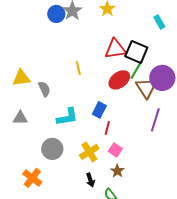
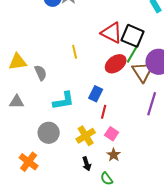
red triangle: (115, 49) -> (112, 33), turned 35

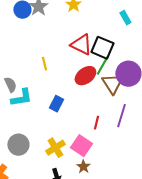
blue rectangle: (96, 94) -> (56, 104), moved
cyan L-shape: (64, 101) -> (21, 98), moved
red line: (104, 112) -> (96, 123), moved
pink square: (112, 134) -> (81, 146), size x1.5

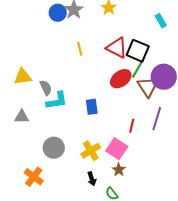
yellow line: (44, 64) -> (80, 49), moved
blue rectangle: (56, 104) -> (92, 107), turned -35

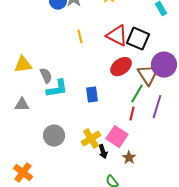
green line: (138, 69) -> (137, 94), moved
brown star: (119, 170) -> (129, 158), moved
orange cross: (34, 177) -> (23, 173), moved
black arrow: (92, 179) -> (103, 152), moved

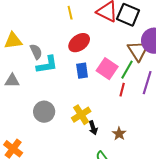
red ellipse: (121, 67) -> (79, 43), moved
pink square: (117, 137) -> (107, 69), moved

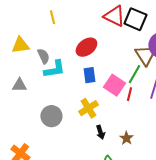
yellow line: (70, 13) -> (52, 17), moved
pink square: (107, 69) -> (114, 85), moved
yellow cross: (81, 115) -> (88, 108), moved

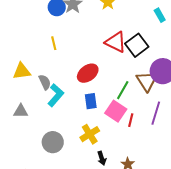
black square: (135, 19) -> (137, 45), turned 30
cyan L-shape: (54, 69) -> (56, 95), turned -40
green line: (134, 74) -> (123, 90), moved

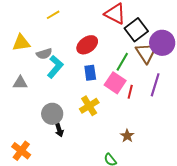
yellow line: (54, 43) -> (53, 15), turned 72
black square: (137, 45) -> (136, 30), moved
gray semicircle: (45, 82) -> (44, 54), turned 98
black arrow: (102, 158) -> (59, 130), moved

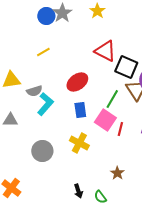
black square: (136, 30) -> (126, 67), turned -30
yellow cross: (89, 106) -> (79, 143), turned -30
black arrow: (59, 130) -> (78, 191), moved

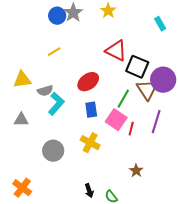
brown star: (117, 173) -> (136, 171), moved

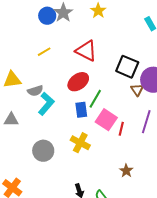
red triangle: (116, 51) -> (86, 51), moved
brown triangle: (147, 90) -> (137, 90), size x0.6
green line: (123, 99) -> (95, 99), moved

